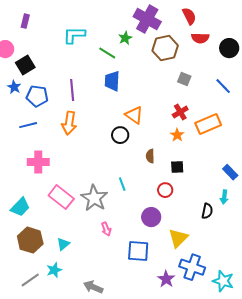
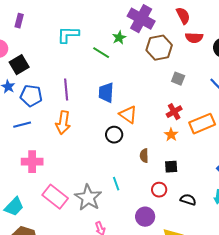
blue trapezoid: (112, 81) -> (106, 93), moved
black semicircle: (207, 211) -> (188, 200), moved, turned -84

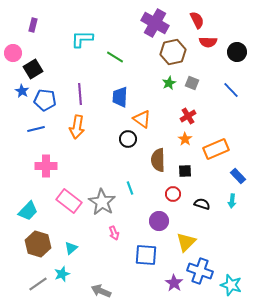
green star: (119, 38) -> (169, 83), moved
orange rectangle: (202, 124) -> (216, 149), moved
brown semicircle: (144, 156) -> (158, 160), size x1.6

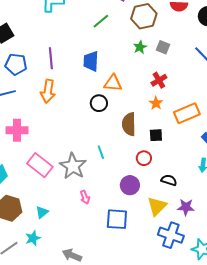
green line: (115, 57) -> (101, 21), moved, turned -72
orange triangle: (142, 119) -> (113, 83), turned -30
black semicircle: (202, 204) -> (169, 180), moved
purple star: (174, 283) -> (186, 207), moved, turned -30

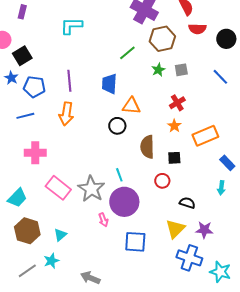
green line: (101, 21) -> (127, 53), moved
gray square: (163, 47) -> (181, 70), turned -32
purple circle: (130, 185) -> (124, 202), moved, size x1.5

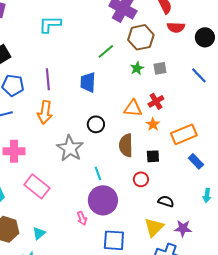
orange triangle: (131, 106) -> (133, 108), moved
blue rectangle: (227, 163) -> (196, 161), moved
cyan arrow: (221, 188) -> (207, 195), moved
gray star: (91, 189) -> (70, 148), moved

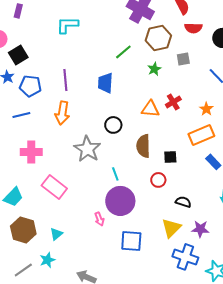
gray square: (160, 68) -> (183, 59), moved
orange star: (153, 124) -> (206, 109), moved

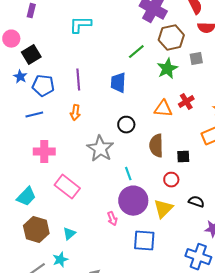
green star: (154, 69) -> (167, 69), size x1.5
orange arrow: (62, 113) -> (75, 113), size x0.7
yellow triangle: (171, 228) -> (163, 209), moved

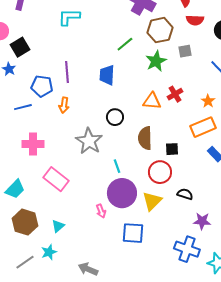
blue pentagon: (43, 86) -> (42, 86), moved
red circle: (171, 180) -> (160, 172), size x1.5

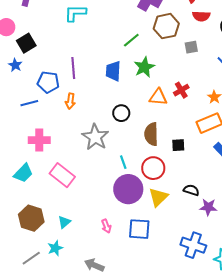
green star: (156, 61) -> (144, 67), moved
red circle: (160, 172) -> (153, 168), moved
cyan trapezoid: (15, 189) -> (23, 173), moved
pink arrow: (101, 211) -> (106, 226), moved
purple star: (202, 221) -> (208, 207), moved

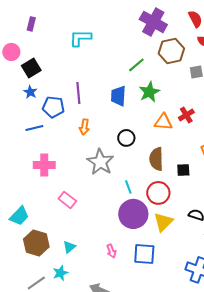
blue star: (15, 65) -> (30, 92), moved
orange arrow: (70, 101) -> (84, 127), moved
cyan trapezoid: (23, 173) -> (19, 216), moved
pink rectangle: (62, 175) -> (67, 200), size x0.7

